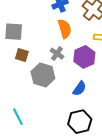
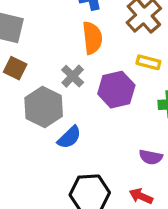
blue semicircle: (79, 89) -> (69, 137), moved

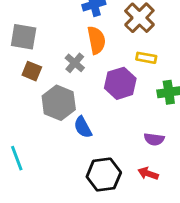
gray cross: (73, 76) -> (75, 63), moved
blue semicircle: (69, 137) -> (83, 127), turned 110

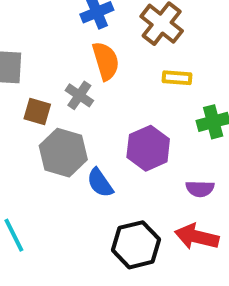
brown square: (32, 71) -> (37, 112), moved
purple hexagon: (120, 83) -> (148, 148), moved
red arrow: (148, 174) -> (197, 237), size x1.5

